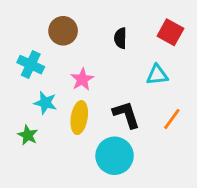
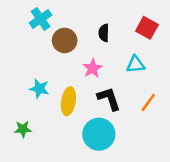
brown circle: (63, 31) -> (65, 40), moved
cyan cross: (31, 65) -> (41, 19), moved, turned 30
pink star: (82, 79) -> (92, 68), moved
green star: (28, 135) -> (23, 129), moved, turned -30

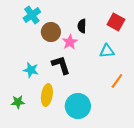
pink star: (92, 68) -> (70, 42), moved
black L-shape: (109, 99) -> (61, 65), moved
yellow ellipse: (68, 101) -> (47, 95), moved

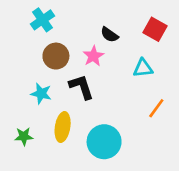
black semicircle: (82, 26) -> (109, 35), turned -56
brown circle: (51, 32) -> (56, 56), moved

